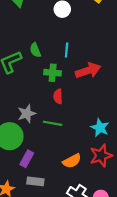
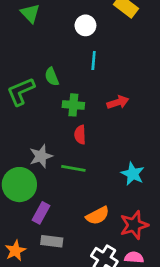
cyan line: (67, 50) -> (94, 60), moved
red arrow: (88, 71) -> (118, 102), size x0.7
red star: (101, 156) -> (134, 225), moved

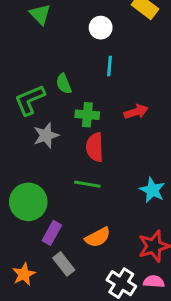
red semicircle: (80, 135) -> (95, 147), size x1.4
gray star: (41, 156) -> (46, 135), moved
orange semicircle: (98, 216) -> (98, 237), moved
gray rectangle: (52, 241) -> (64, 264), turned 45

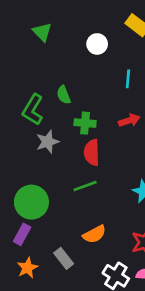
cyan line: (109, 66) -> (128, 79), moved
green L-shape: (30, 100) -> (33, 110), turned -36
green line: (87, 184) -> (85, 186), turned -30
purple rectangle: (52, 233) -> (22, 234), moved

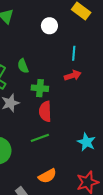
red arrow: (129, 120) -> (73, 75), moved

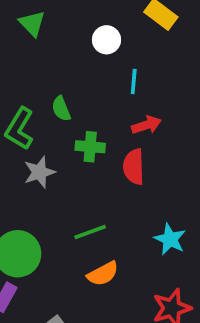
cyan line: (74, 53) -> (134, 81), moved
red semicircle: (45, 111) -> (134, 167), moved
orange semicircle: (47, 176) -> (103, 274), moved

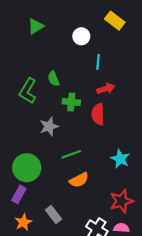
green triangle: (32, 23) -> (36, 26), turned 42
gray star: (39, 172) -> (49, 127), moved

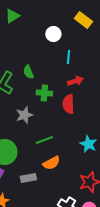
green triangle: (36, 26) -> (12, 16), moved
gray rectangle: (53, 214) -> (28, 178), moved, turned -63

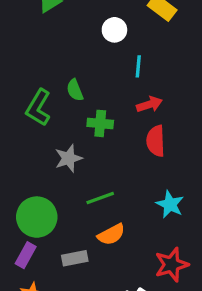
red semicircle: (68, 104) -> (156, 141), moved

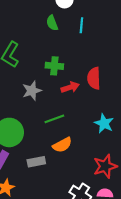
green semicircle: (75, 90) -> (52, 23), moved
red arrow: (149, 104) -> (70, 87), moved

